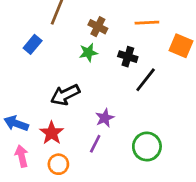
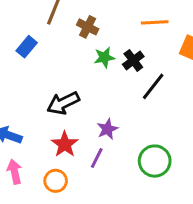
brown cross: (98, 27) -> (88, 27), moved
green star: (88, 53) -> (104, 57), moved
black cross: (128, 57) -> (133, 60), turned 36
red star: (52, 133) -> (65, 144), moved

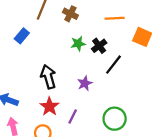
brown cross: (88, 27) -> (70, 14), moved
black arrow: (63, 103) -> (48, 77), turned 100
purple star: (107, 129) -> (85, 83), moved

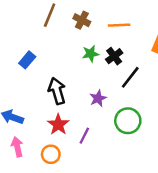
orange line: (115, 18) -> (119, 25), moved
blue rectangle: (22, 36) -> (27, 60), moved
green circle: (115, 119) -> (128, 121), moved

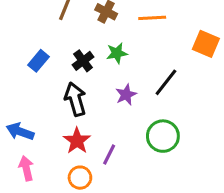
black cross: (114, 56) -> (83, 61), moved
purple star: (98, 98) -> (126, 95), moved
orange circle: (51, 154) -> (80, 178), moved

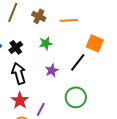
orange square: (206, 44) -> (95, 43), moved
black cross: (83, 61) -> (16, 47), moved

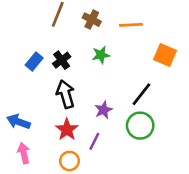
black line: (78, 62) -> (141, 94), moved
purple star: (52, 70) -> (104, 110), moved

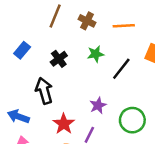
blue rectangle: (34, 61) -> (22, 50), moved
black arrow: (66, 94) -> (44, 91), moved
black line: (141, 94) -> (121, 69), moved

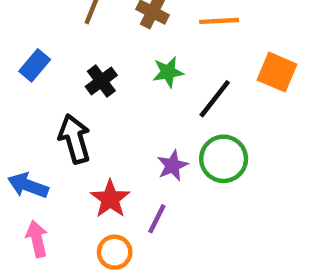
green circle: (132, 120) -> (224, 159), moved

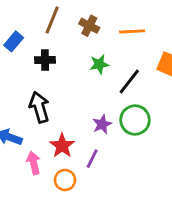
blue rectangle: (35, 65) -> (14, 41), moved
black cross: (101, 81) -> (45, 60), moved, turned 36
pink arrow: (37, 239) -> (34, 163), moved

